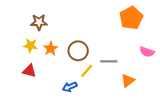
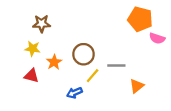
orange pentagon: (131, 18) -> (140, 19), turned -30
orange star: (51, 49) -> (54, 62), moved
pink semicircle: (147, 52) -> (157, 38), moved

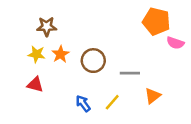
orange star: (54, 62) -> (60, 54), moved
yellow line: (93, 76) -> (112, 102), moved
blue arrow: (74, 93) -> (83, 103), turned 77

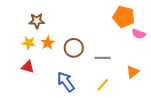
orange triangle: (153, 96) -> (133, 72), moved
yellow line: (112, 102) -> (103, 85), moved
blue arrow: (83, 103) -> (66, 82), size x1.5

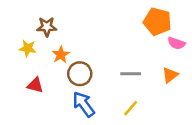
yellow star: (29, 43) -> (28, 48), moved
brown circle: (74, 48) -> (80, 74), moved
orange triangle: (133, 72) -> (170, 75), moved

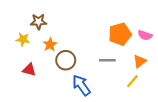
orange pentagon: (157, 22) -> (120, 34), moved, turned -30
blue arrow: (84, 104) -> (81, 85), moved
yellow line: (131, 108) -> (132, 81), moved

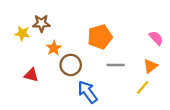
orange pentagon: (120, 34) -> (100, 37), moved
pink semicircle: (145, 35) -> (156, 38), turned -152
yellow star: (23, 39) -> (22, 33), moved

